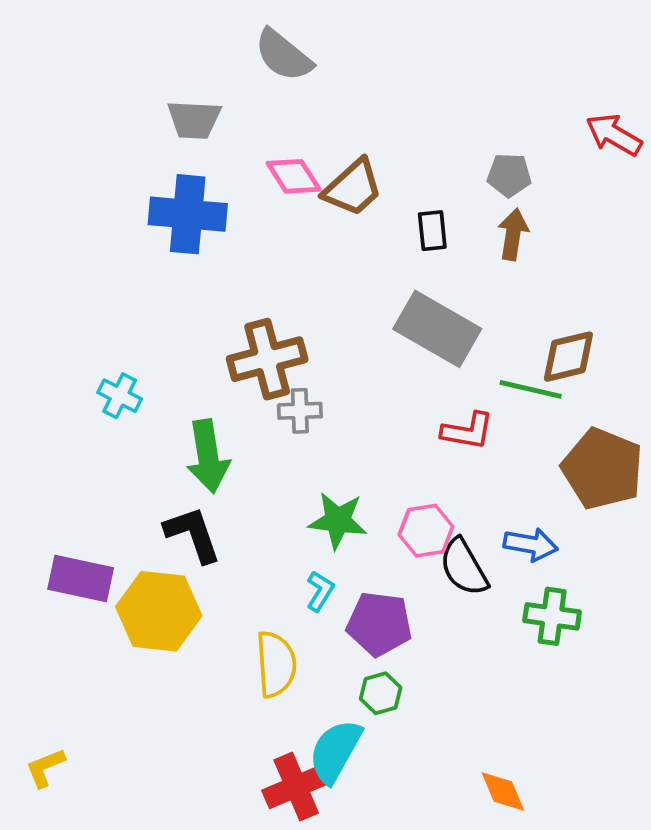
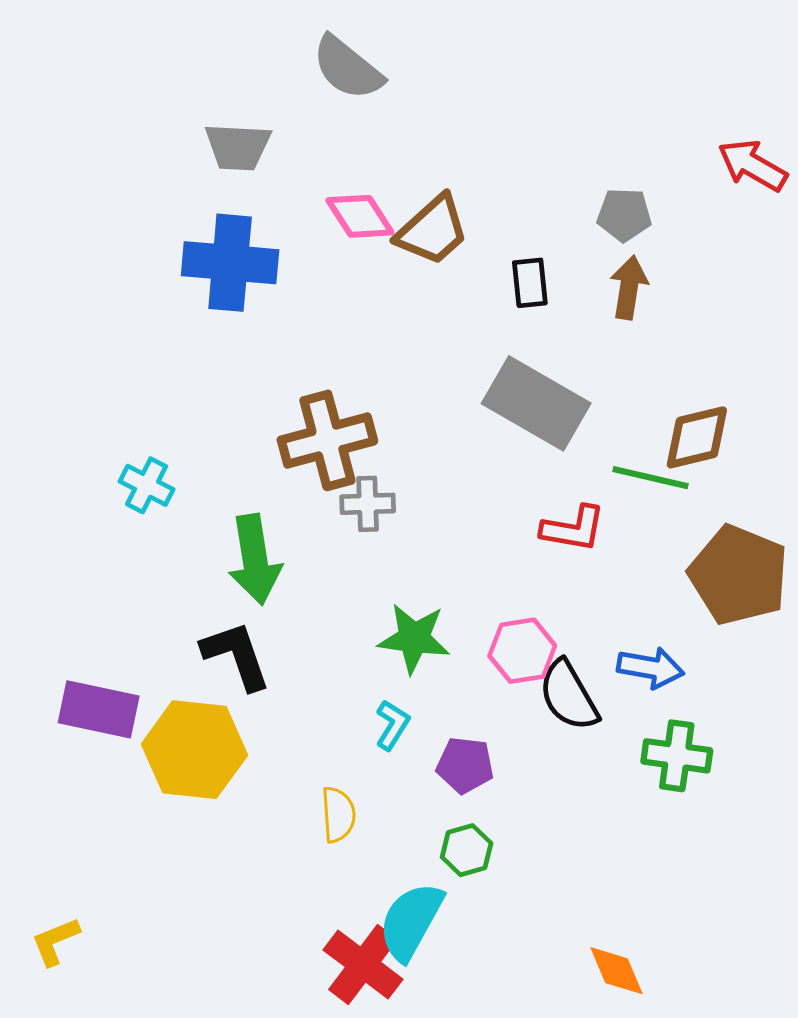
purple pentagon: (379, 624) -> (465, 765), size x0.7
yellow semicircle: (276, 664) -> (338, 815), size x0.7
red cross: (296, 787) -> (363, 965), turned -30

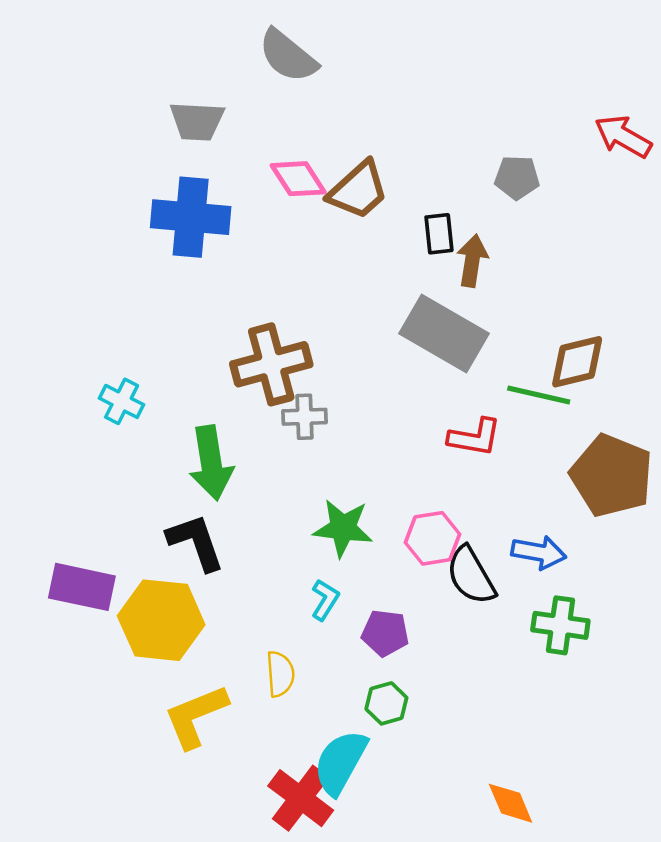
brown arrow: (629, 287) -> (472, 261), moved
yellow L-shape: (55, 941) -> (196, 716), moved, size x1.6

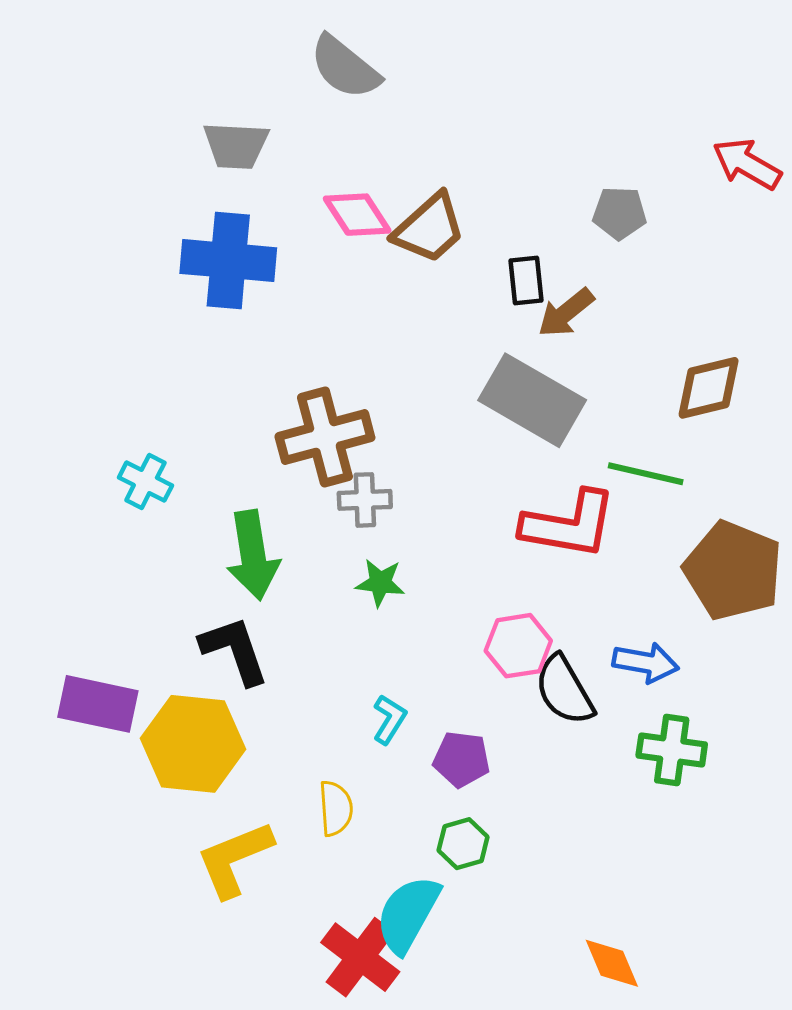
brown arrow: (472, 261) -> (566, 313), turned -138
brown diamond: (577, 362) -> (709, 388), moved
red L-shape: (475, 437) -> (569, 524), size x1.5
green star: (343, 528) -> (380, 583), moved, size x0.7

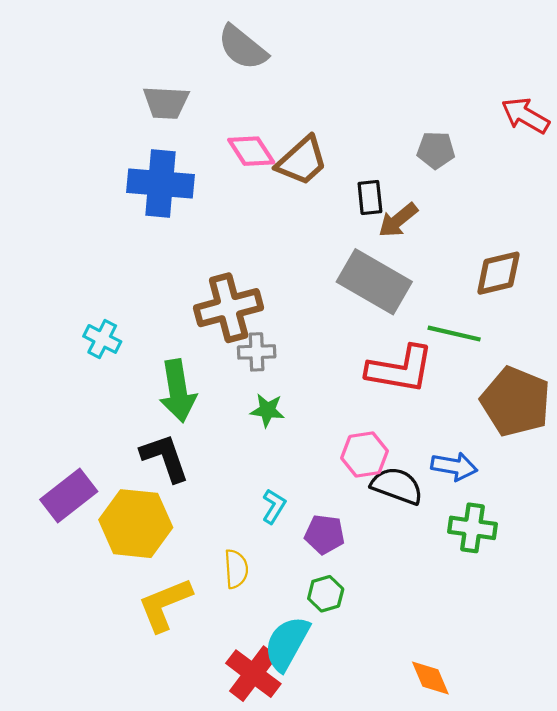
black semicircle: (564, 690) -> (397, 486), turned 140
purple rectangle: (98, 704) -> (69, 495), turned -50

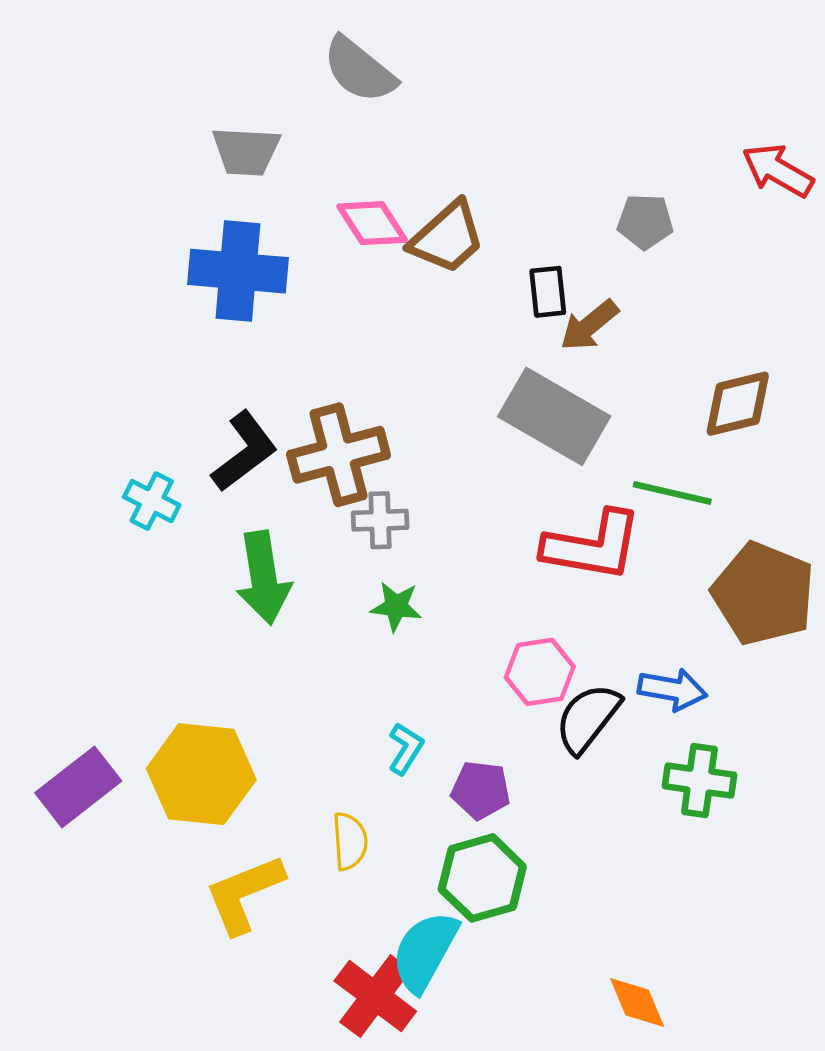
black L-shape: (165, 458) -> (244, 452), moved, turned 72
black semicircle: (397, 486) -> (588, 718), turned -72
purple rectangle: (69, 495) -> (78, 787), moved
green hexagon: (326, 594) -> (482, 878), size x1.6

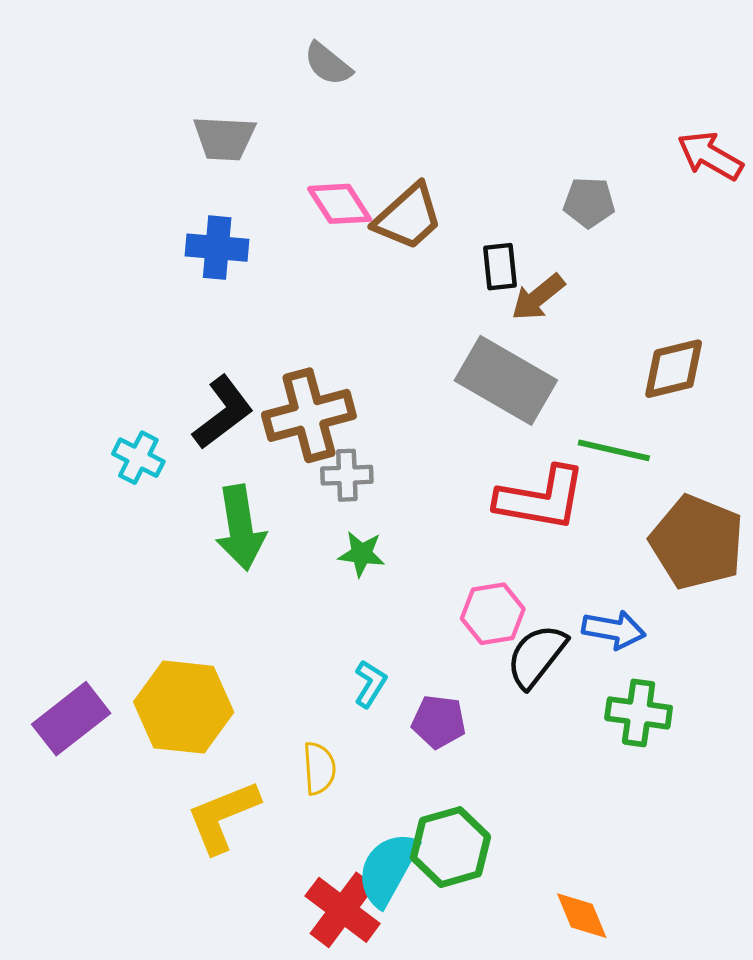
gray semicircle: (359, 70) -> (328, 64), size x0.7
blue cross: (238, 271) -> (217, 248), size x0.7
green hexagon: (482, 878) -> (450, 847), moved

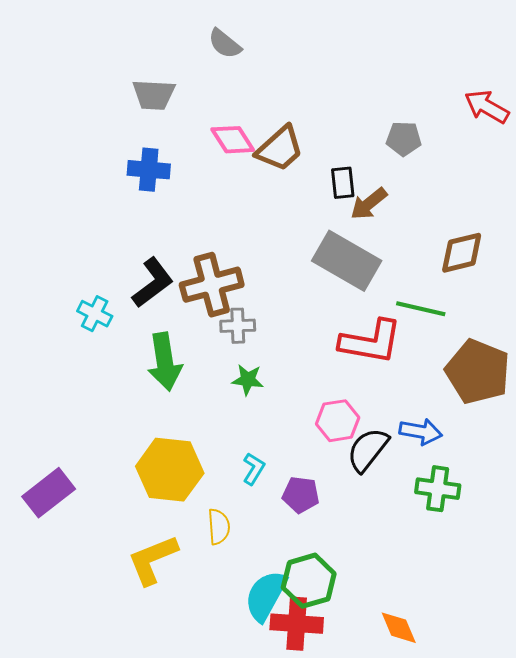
yellow hexagon: (184, 707) -> (170, 470), moved
red cross: (343, 910) -> (297, 624), moved, turned -33

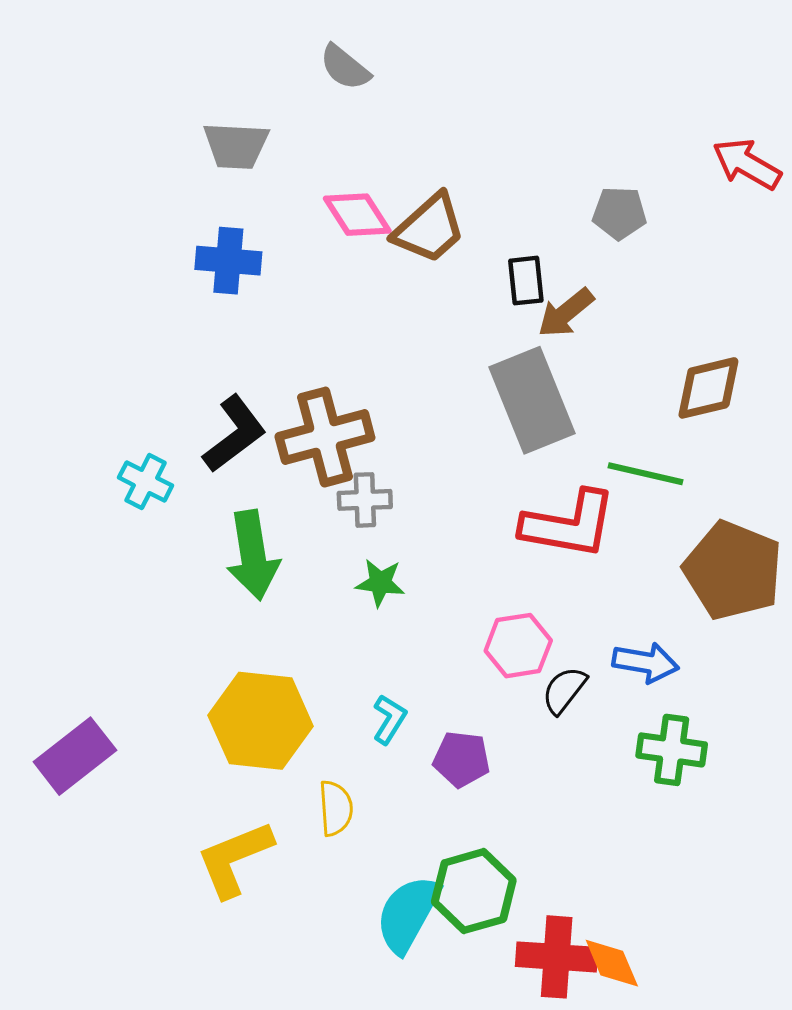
gray rectangle: (347, 261) -> (532, 400), turned 38
black semicircle: (368, 450) -> (564, 690), size x0.7
red cross: (297, 624) -> (557, 957), moved

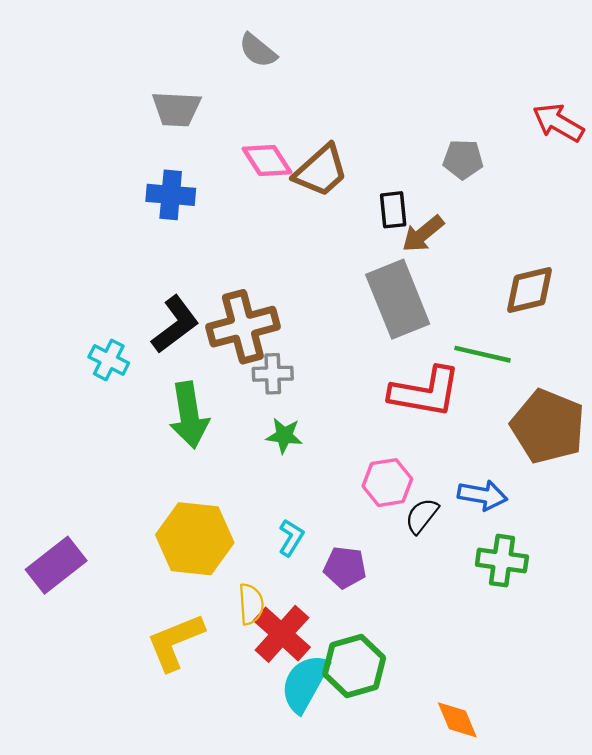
red cross: (557, 957) -> (282, 634), moved, turned 38

